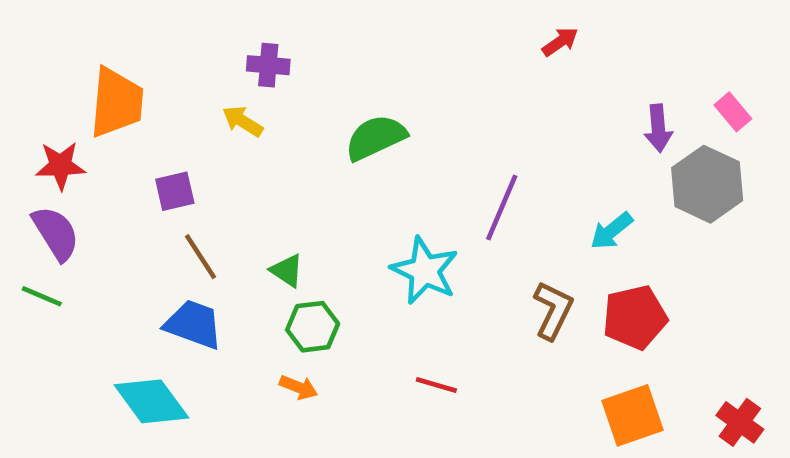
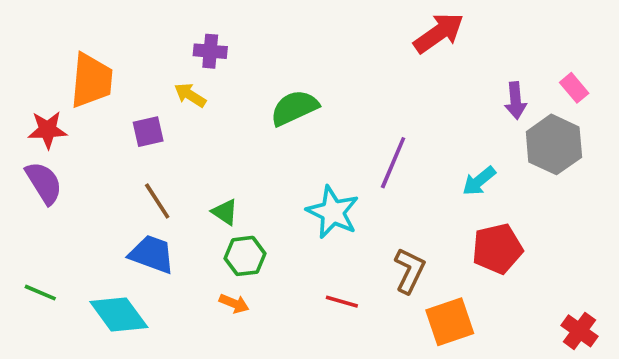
red arrow: (560, 42) -> (439, 33), size x1.8
purple square: (175, 191) -> (148, 132), moved
green line: (42, 296) -> (40, 293), moved
brown L-shape: (553, 310) -> (410, 271), moved
orange square: (632, 415) -> (450, 322), moved

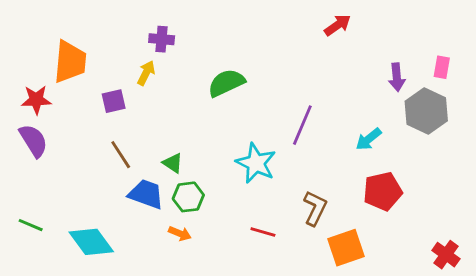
red arrow: (439, 33) -> (338, 25), size x0.7
pink rectangle: (574, 88) -> (442, 67), turned 50
yellow arrow: (190, 95) -> (146, 73), turned 85
blue trapezoid: (152, 254) -> (146, 194), moved

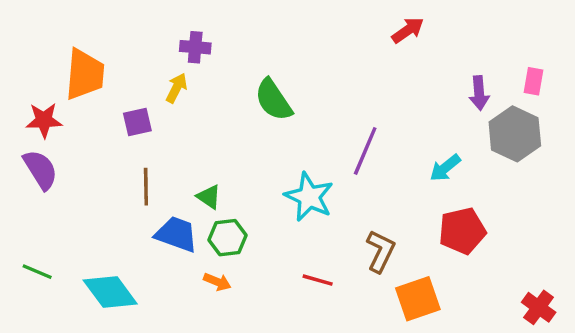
green semicircle: (226, 83) -> (273, 100), turned -99
brown line: (121, 155) -> (146, 187), turned 32

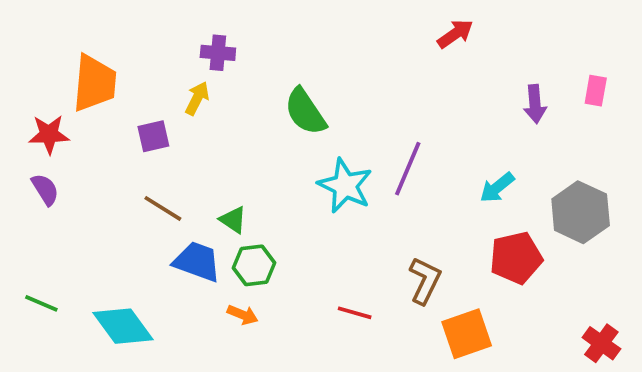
gray hexagon: (515, 134) -> (581, 212), moved
purple semicircle: (40, 170) -> (45, 189), size x0.7
brown line: (146, 187) -> (163, 208), turned -57
cyan star: (309, 197) -> (345, 186), moved

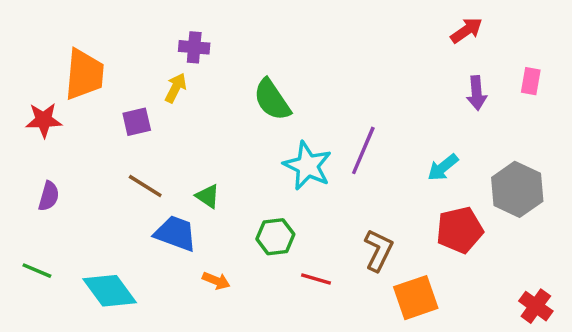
red arrow: (455, 34) -> (466, 30), moved
purple semicircle: (45, 189) -> (49, 196), moved, turned 48
green hexagon: (254, 265) -> (275, 237), moved

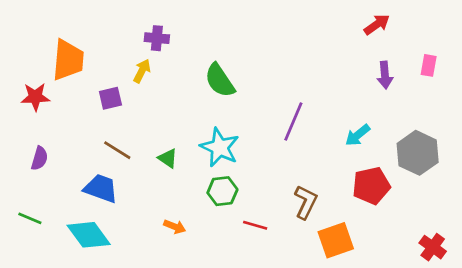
cyan star: (307, 166) -> (220, 147), moved
blue trapezoid: (176, 233) -> (101, 188), moved

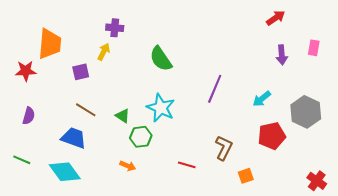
green hexagon: (222, 191) -> (141, 137), moved
orange square: (336, 240) -> (246, 176), size x0.6

